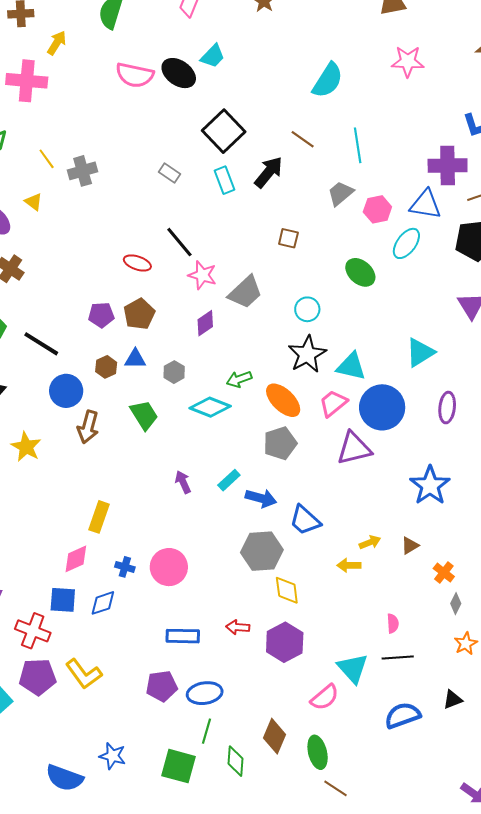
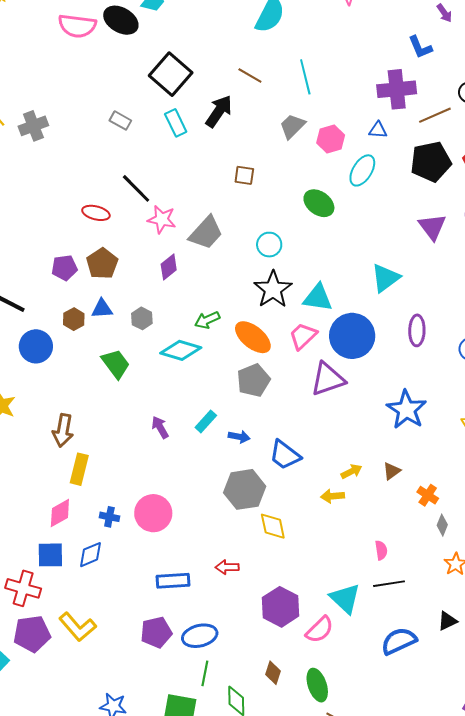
blue triangle: (425, 204) -> (378, 130), size x0.6
brown arrow: (88, 427) -> (63, 430), moved
blue arrow: (261, 498) -> (239, 437), size x0.7
purple hexagon: (285, 642) -> (281, 607), moved
brown diamond: (275, 736) -> (273, 673), size x0.7

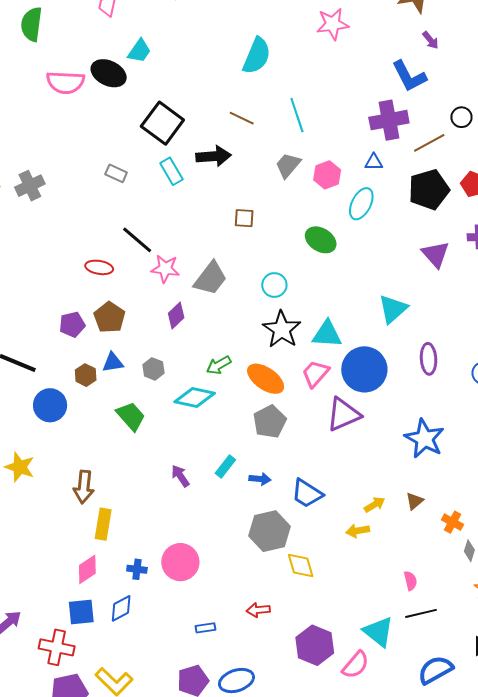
blue L-shape: (420, 47) -> (409, 76), size x1.4
black arrow: (219, 111) -> (214, 156), turned 56
blue rectangle: (173, 581) -> (205, 628), size x0.6

